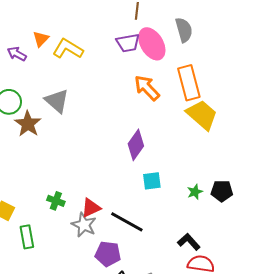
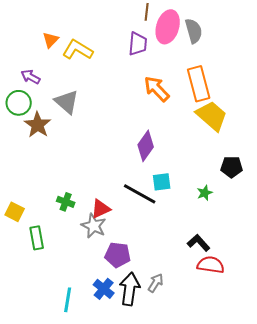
purple trapezoid: (128, 43) -> (138, 44), turned -75
pink ellipse: (152, 44) -> (168, 27), moved, turned 48
purple arrow: (17, 54) -> (31, 77), moved
black pentagon: (222, 191) -> (232, 167), moved
black line: (127, 222) -> (140, 194), moved

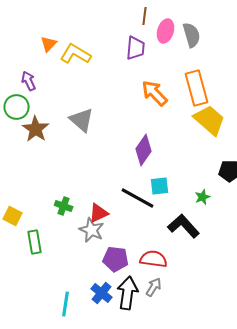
pink ellipse: (168, 27) -> (166, 31), size x0.7
purple arrow: (31, 77) -> (29, 81), turned 36
gray triangle: (67, 102) -> (82, 120), moved
black L-shape: (199, 243) -> (184, 226), moved, size x1.4
red semicircle: (211, 265) -> (154, 259), moved

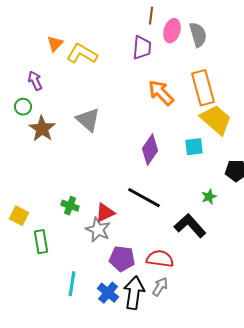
green circle: (17, 107) -> (23, 107), size x0.7
cyan square: (160, 186) -> (194, 147), moved
cyan line: (66, 304) -> (72, 284), moved

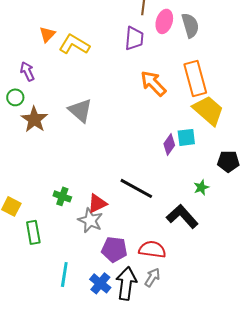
purple diamond: (150, 150) -> (169, 144), moved, size x0.7

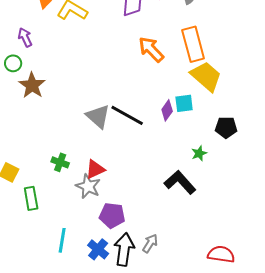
gray triangle: (80, 110) -> (98, 116), moved
black line: (136, 188) -> (127, 115), moved
red semicircle: (152, 249) -> (221, 254), moved

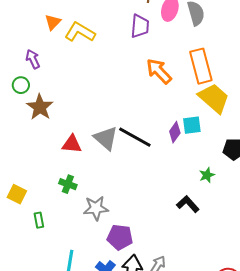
red triangle: (95, 169) -> (72, 144), moved, turned 30
black L-shape: (180, 182) -> (188, 204), size x0.7
gray star: (88, 186) -> (96, 208), turned -30
green rectangle: (31, 198) -> (39, 220), size x0.7

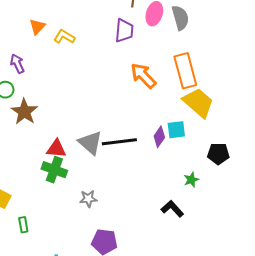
yellow L-shape: (80, 32) -> (64, 37), size x0.7
black line: (135, 137) -> (119, 142), turned -36
green cross: (68, 184) -> (54, 170), moved, size x1.4
gray star: (96, 208) -> (88, 199), moved, size x0.7

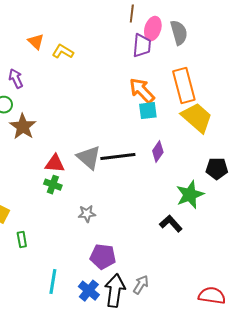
orange triangle: (37, 27) -> (36, 42), turned -30
purple trapezoid: (124, 31) -> (142, 46), moved
cyan square: (176, 130) -> (148, 111), moved
green cross: (54, 170) -> (53, 185), size x0.7
green star: (191, 180) -> (190, 195), size x1.8

